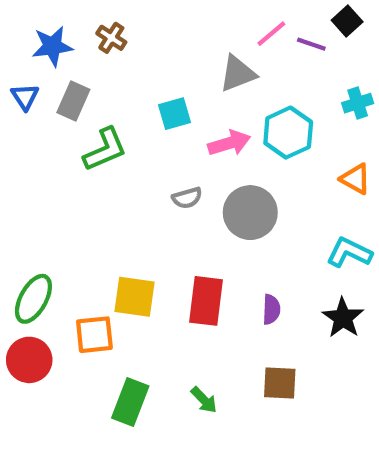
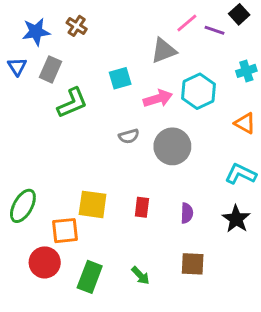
red rectangle: (206, 301) -> (142, 207), size x0.6
red circle: (29, 360) -> (45, 262), moved

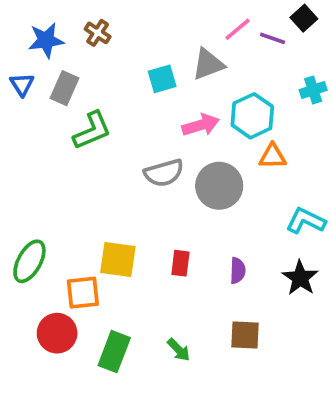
cyan square: (120, 78) -> (162, 79), moved
orange triangle: (245, 123) -> (273, 156), moved, turned -30
gray semicircle: (129, 136) -> (164, 173), size x1.5

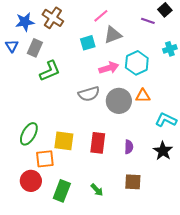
pink line: (238, 29) -> (101, 16), moved
brown cross: (98, 33) -> (53, 18), size x1.5
orange triangle: (273, 156) -> (143, 96), moved
green ellipse: (29, 261) -> (29, 134), moved
red rectangle: (180, 263) -> (98, 143), size x1.5

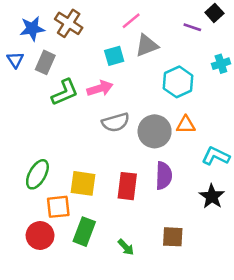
pink arrow: (109, 68) -> (100, 88), moved
purple semicircle: (129, 147) -> (164, 176), moved, size x1.5
green rectangle: (62, 191) -> (84, 232), moved

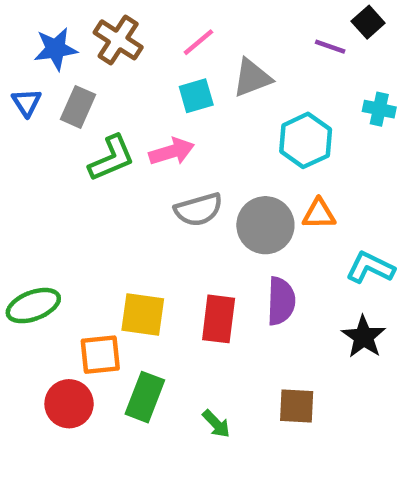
pink line: (131, 21) -> (198, 42), moved
cyan cross: (221, 64) -> (379, 109), turned 30
green ellipse: (37, 174) -> (33, 306), moved, turned 40

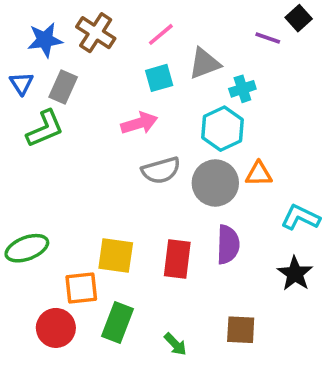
cyan cross: (379, 109) -> (242, 89), moved, turned -30
cyan hexagon: (306, 140) -> (223, 129), moved
green L-shape: (111, 158) -> (45, 129), moved

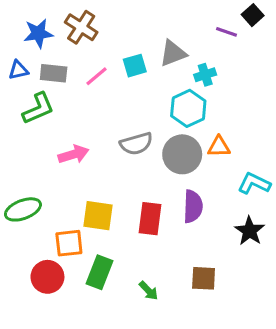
pink line: (161, 34) -> (96, 76), moved
blue triangle: (21, 83) -> (18, 70), turned 50
gray rectangle: (63, 87) -> (54, 73), turned 72
pink arrow: (139, 123) -> (73, 154), moved

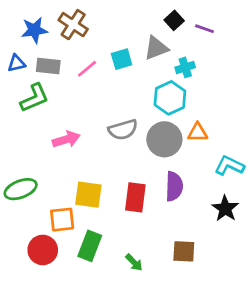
black square: (253, 15) -> (174, 20), moved

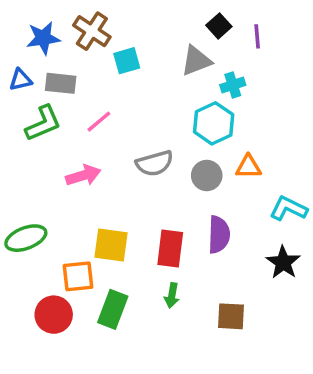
purple line: (205, 29) -> (257, 36), turned 66
cyan square: (122, 59) -> (127, 61), moved
pink line: (87, 69) -> (99, 122), moved
gray circle: (164, 139) -> (207, 175), size x0.7
green arrow: (134, 262) -> (172, 295), moved, turned 54

